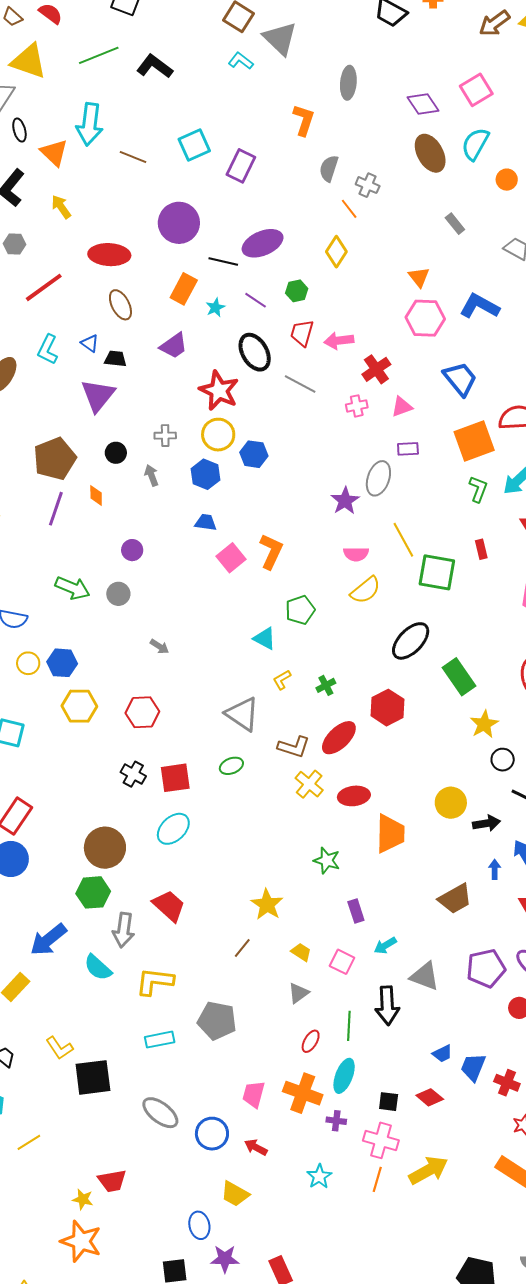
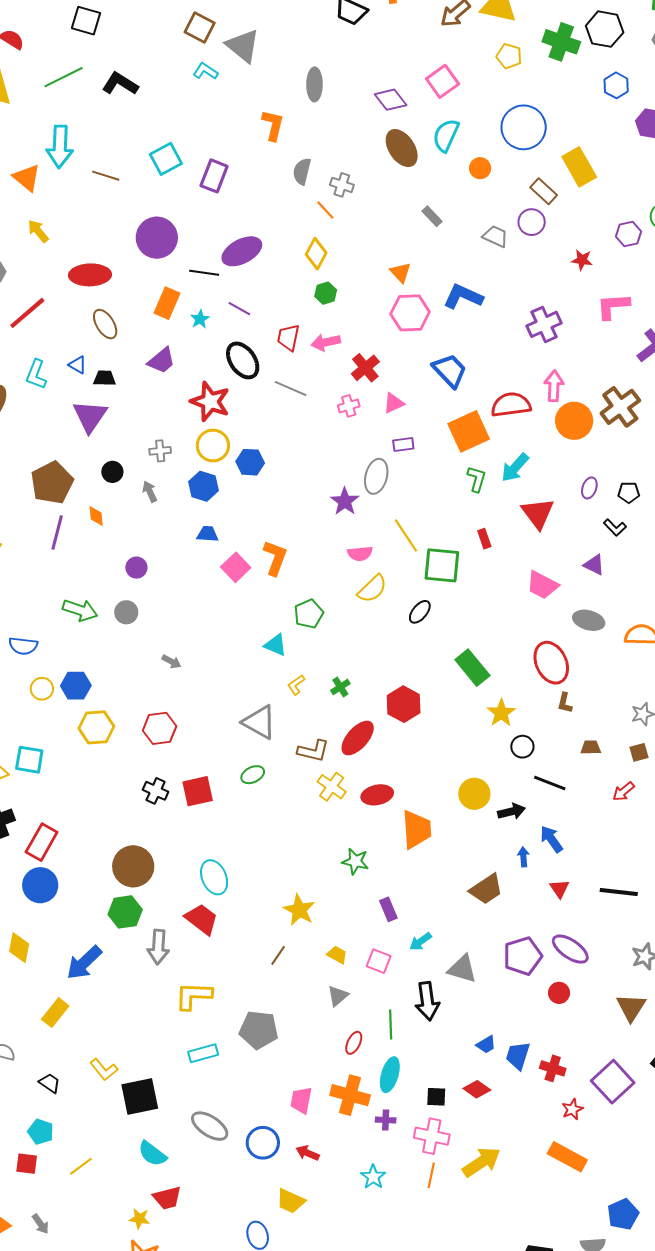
green hexagon: (297, 291) -> (326, 293), moved
black ellipse: (411, 641) -> (420, 612), moved, size x0.6
cyan ellipse: (173, 829) -> (214, 877), moved, turned -64
cyan semicircle: (98, 968) -> (152, 1154), moved

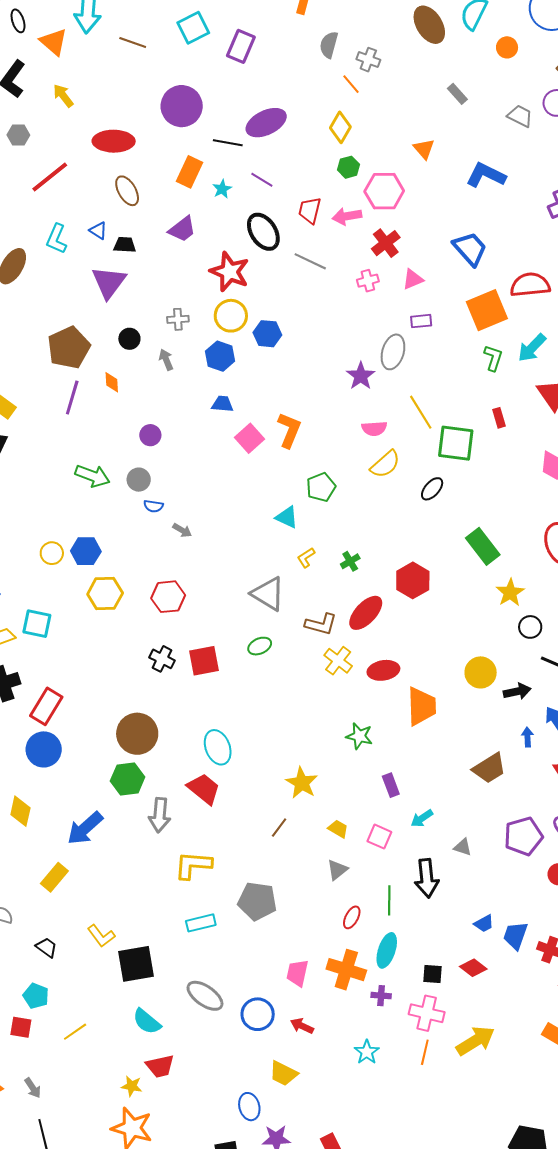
pink hexagon: (410, 313) -> (384, 191), moved
blue semicircle: (23, 646) -> (153, 506), moved, size x0.7
gray triangle: (462, 969) -> (463, 847), size x0.6

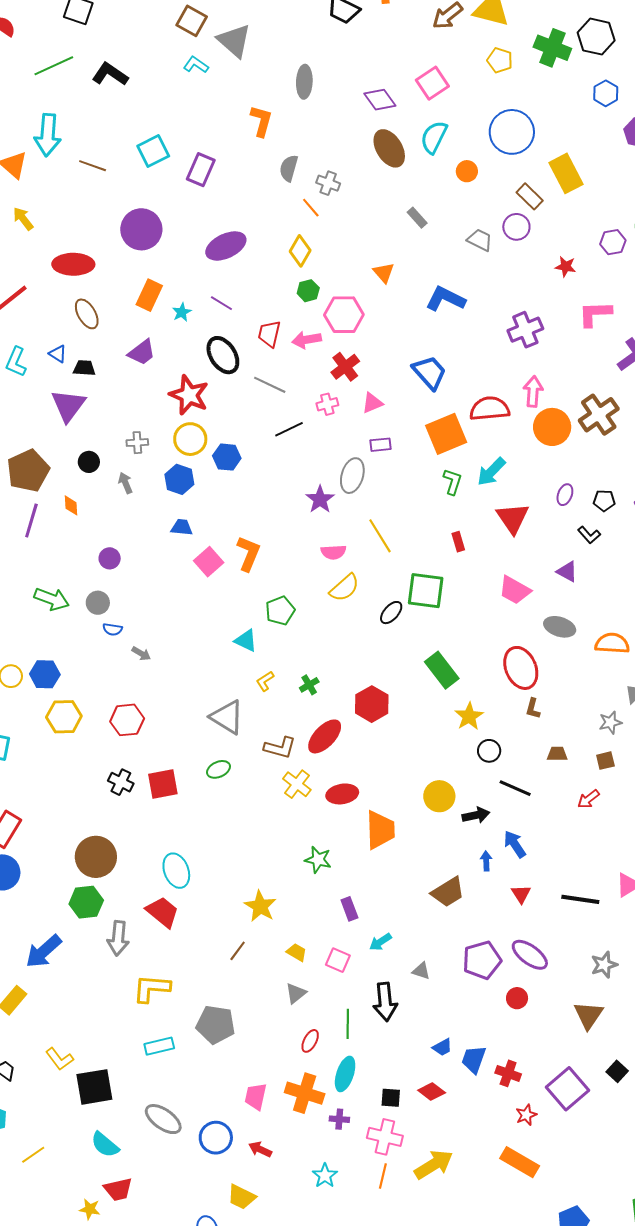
black line: (228, 143) -> (289, 429), moved, turned -36
green square: (456, 443) -> (426, 591), moved

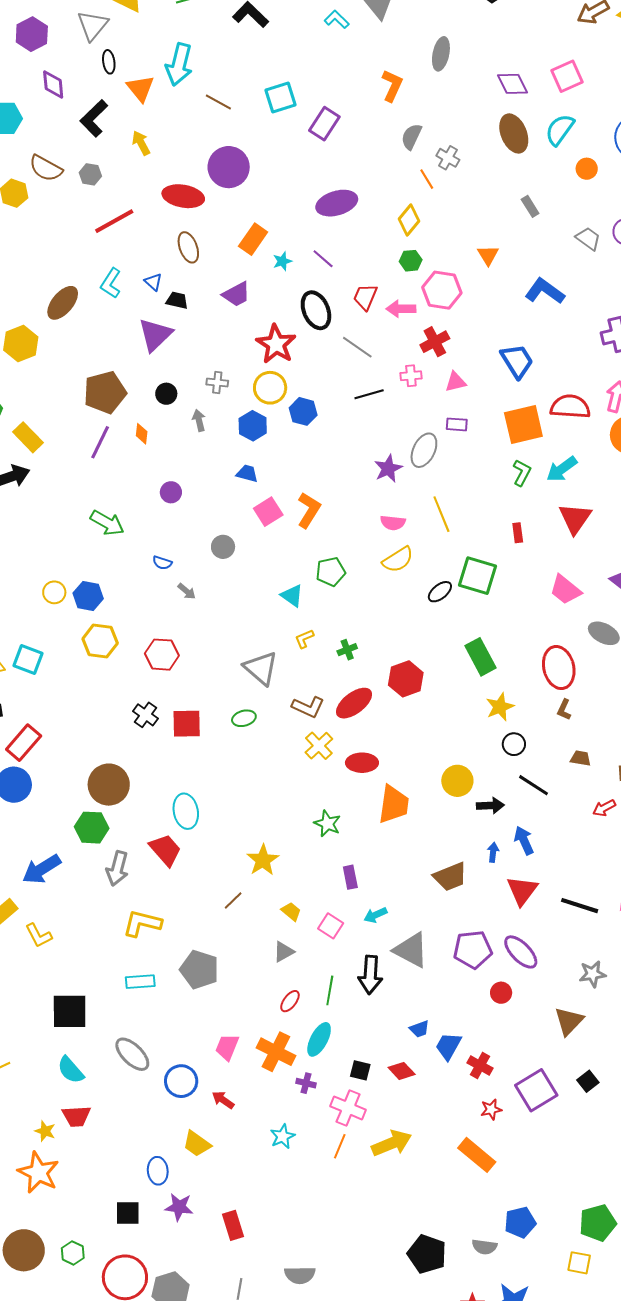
purple circle: (141, 229) -> (229, 167), moved
gray circle: (98, 603) -> (223, 547), moved
red triangle: (521, 894) -> (522, 891), size x1.6
gray triangle: (421, 971) -> (411, 950), size x2.0
yellow L-shape: (60, 1059) -> (39, 935), moved

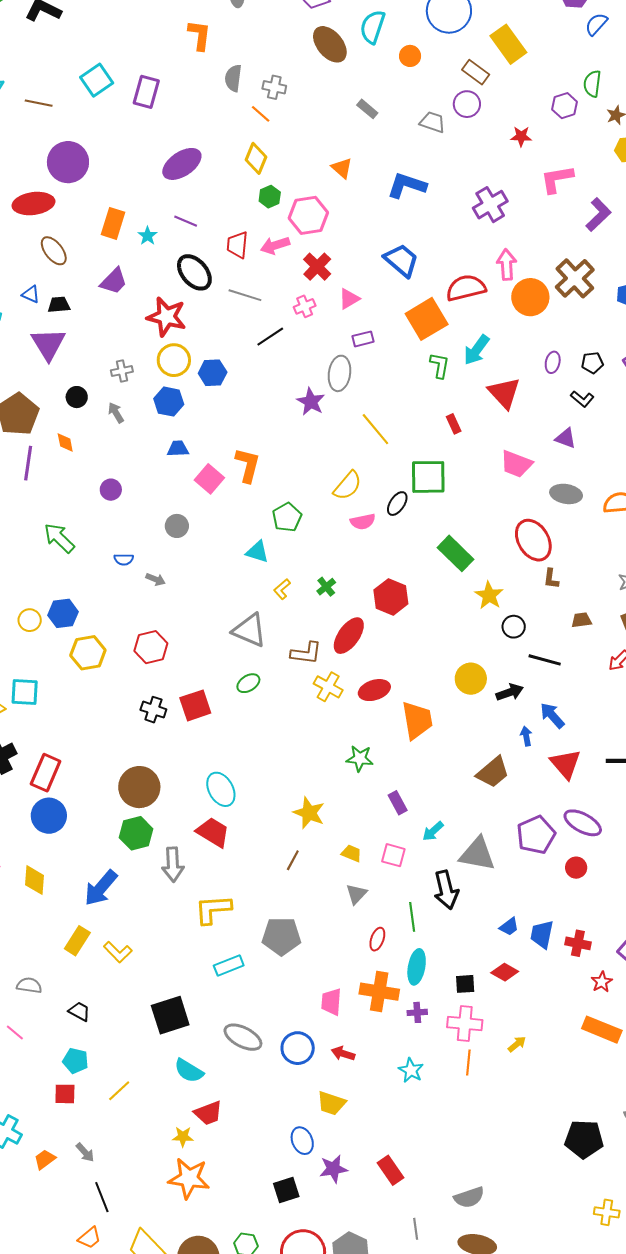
green arrow: (107, 523) -> (59, 538), turned -148
pink semicircle: (393, 523) -> (363, 522), moved
yellow arrow: (392, 1143) -> (517, 1044), size x0.5

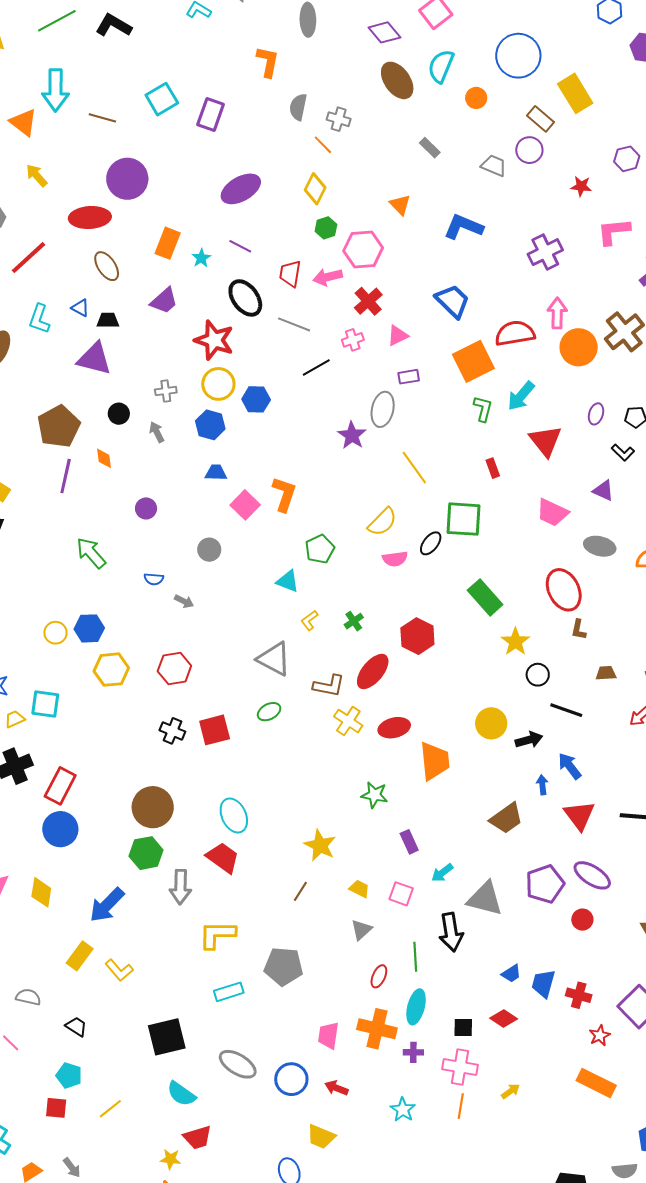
purple triangle: (48, 344) -> (94, 359), turned -48

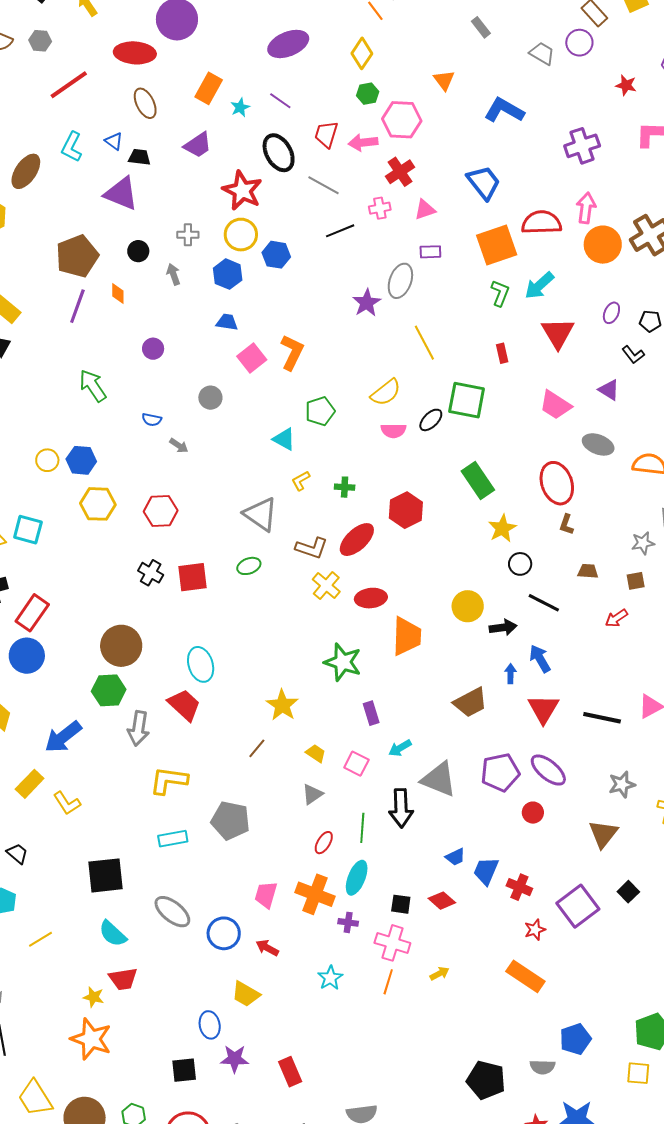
green cross: (354, 621) -> (345, 487), turned 30
green star: (375, 795) -> (343, 662), size x1.4

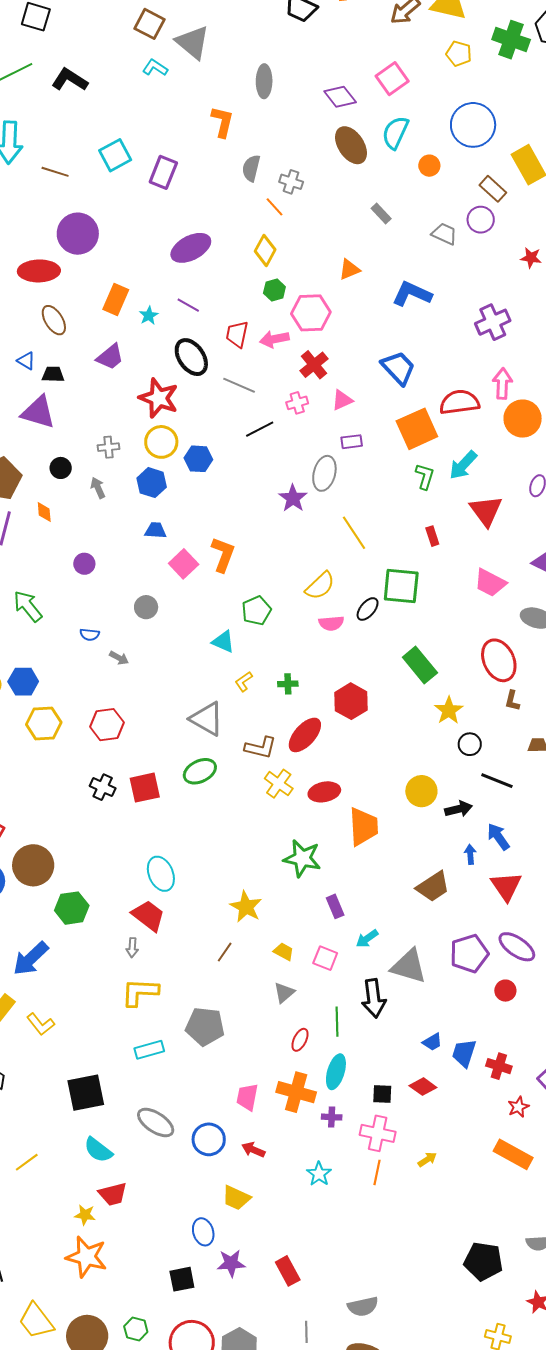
orange triangle: (444, 80) -> (349, 270), turned 50
green ellipse: (249, 566) -> (200, 771), size x1.4
brown circle: (121, 646) -> (33, 865), moved
gray arrow: (138, 728) -> (132, 948), moved, size x0.6

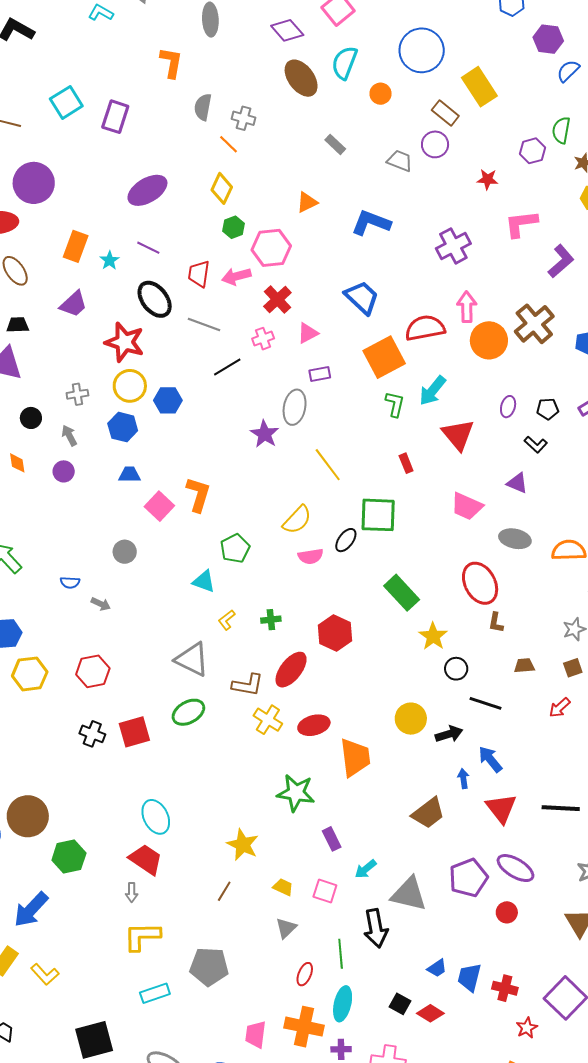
purple circle: (84, 564) -> (64, 471), moved
black square: (382, 1094) -> (400, 1004), moved, turned 30

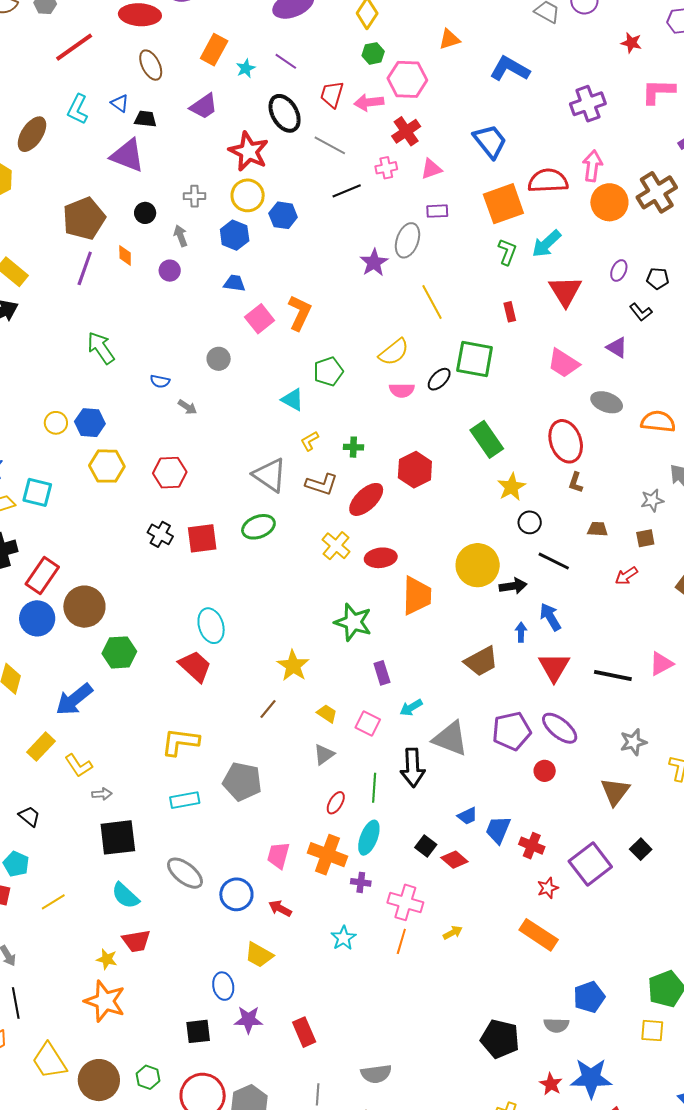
brown L-shape: (248, 685) -> (322, 484), moved
yellow circle: (411, 719) -> (478, 565), size x1.4
gray arrow: (132, 892) -> (102, 794), moved, turned -102

